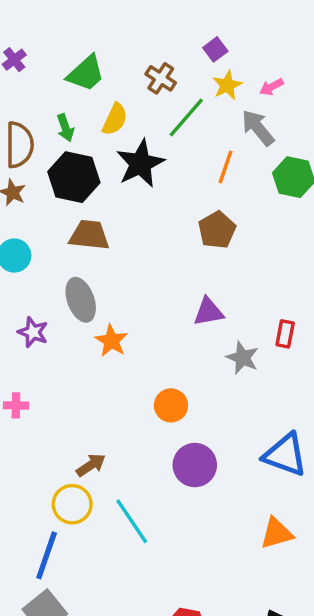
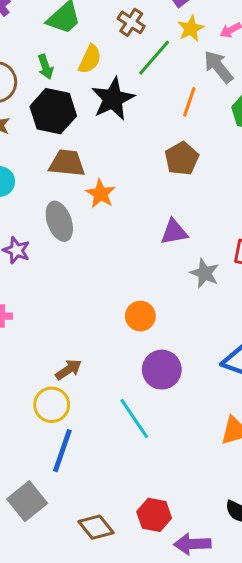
orange star: (111, 341) -> (101, 194), moved
cyan line: (132, 521) -> (134, 419), moved
blue line: (47, 555) -> (62, 451), moved

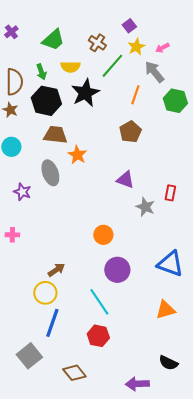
yellow semicircle: (90, 59) -> (70, 67), turned 66
purple triangle: (174, 232) -> (125, 180), turned 30
red hexagon: (154, 515) -> (98, 336), moved

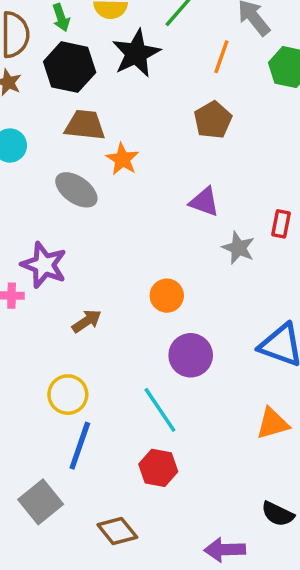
gray ellipse: (50, 173) -> (76, 190), turned -35
purple star: (22, 192) -> (44, 265), moved, size x1.5
brown arrow: (56, 270) -> (87, 321), moved

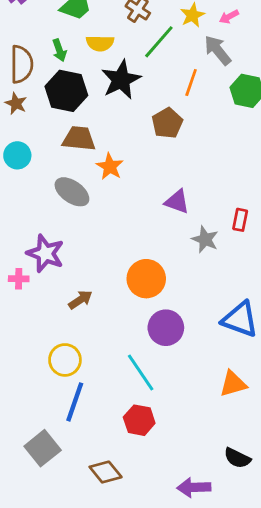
brown pentagon: (213, 120) -> (167, 123), moved
orange circle: (167, 296) -> (146, 279), size x1.4

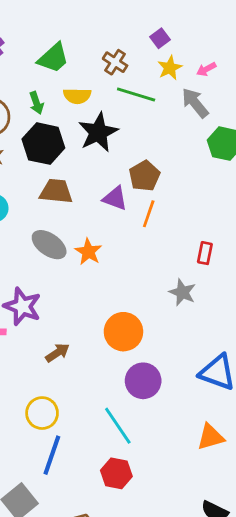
green line: (159, 42) -> (136, 94), turned 66
orange line: (191, 82) -> (149, 214), moved
orange star: (110, 167) -> (88, 252), moved
purple triangle: (177, 202) -> (115, 198), moved
red rectangle: (240, 220) -> (205, 253), moved

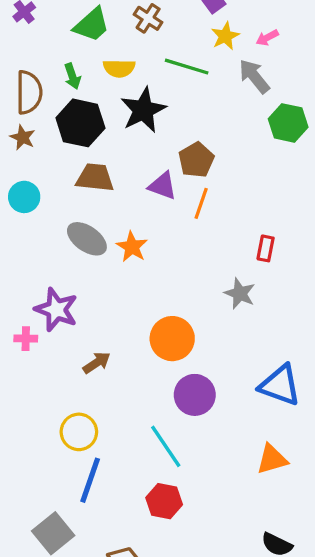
brown cross: (115, 62) -> (148, 18), moved

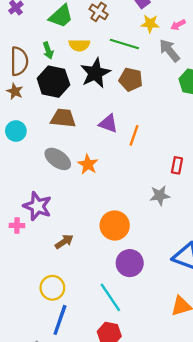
yellow star: (225, 36) -> (150, 24), turned 30
brown pentagon: (196, 160) -> (131, 79), moved, turned -30
gray star: (240, 294) -> (160, 195), turned -30

